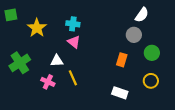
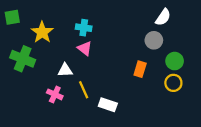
green cross: (20, 63) -> (23, 59), moved, turned -35
yellow circle: (151, 81) -> (173, 83), moved
white rectangle: (120, 93) -> (108, 105), moved

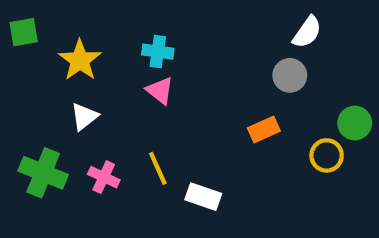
green cross: (23, 59) -> (43, 173), moved
green circle: (175, 61) -> (355, 123), moved
orange rectangle: (140, 69) -> (264, 129), turned 49
white triangle: (65, 70) -> (84, 116), moved, turned -35

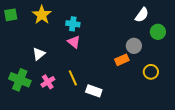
yellow star: (80, 60) -> (42, 15), moved
gray circle: (290, 75) -> (134, 46), moved
green circle: (355, 123) -> (158, 32), moved
pink cross: (104, 177) -> (48, 82), turned 32

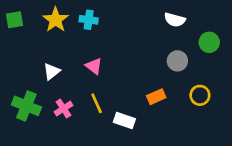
white semicircle: (142, 15) -> (175, 20), moved, turned 70
cyan cross: (73, 24) -> (89, 20), moved
pink triangle: (74, 42) -> (94, 66), moved
orange rectangle: (122, 60) -> (156, 97), moved

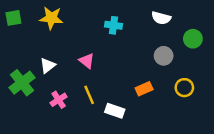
yellow star: (56, 20) -> (51, 18), turned -30
cyan cross: (89, 20) -> (114, 25), moved
green cross: (26, 106) -> (22, 83), moved, turned 30

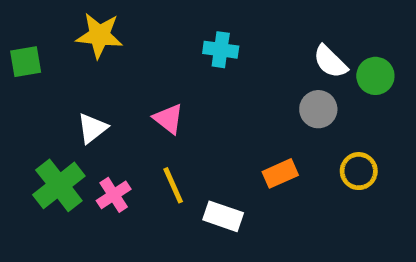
green square: (13, 18) -> (26, 62), moved
white semicircle: (161, 18) -> (330, 62), moved, turned 30
green cross: (22, 83) -> (59, 185), moved

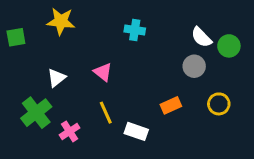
pink cross: (114, 195) -> (70, 131), moved

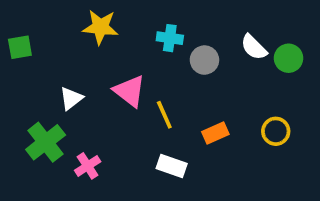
yellow star: (61, 21) -> (100, 27), moved
gray circle: (194, 66) -> (204, 60), moved
pink triangle: (103, 72) -> (130, 91), size x1.4
yellow line: (106, 113) -> (164, 115), moved

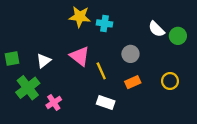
yellow star: (100, 27) -> (80, 17), moved
green square: (20, 47) -> (12, 58), moved
gray circle: (204, 60) -> (130, 54), moved

